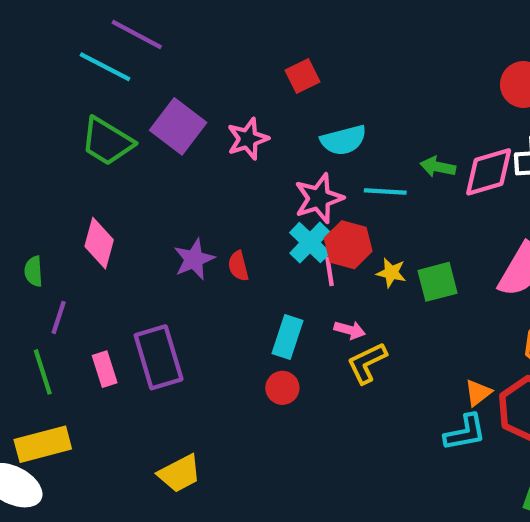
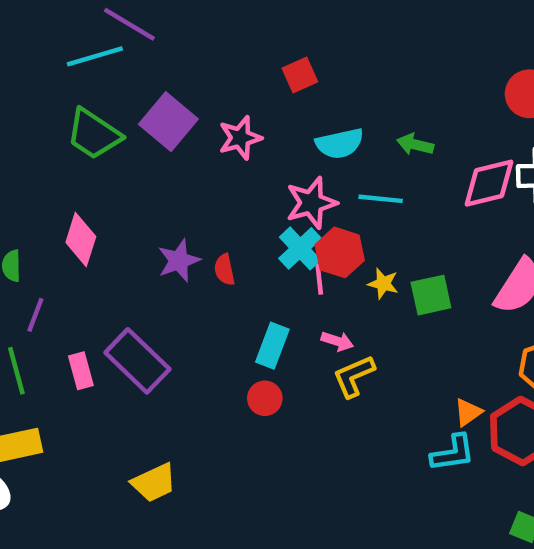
cyan line: (105, 67) -> (95, 56), turned -46
green arrow: (438, 167) -> (415, 144), moved
purple rectangle: (159, 357) -> (137, 361), turned -32

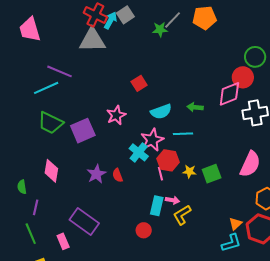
purple square: (168, 122) -> (83, 131), moved, turned 35
pink diamond: (489, 183) -> (229, 94), moved
cyan cross: (300, 248) -> (139, 152), moved
cyan rectangle: (272, 346) -> (157, 206), moved
pink rectangle: (81, 371) -> (63, 241), moved

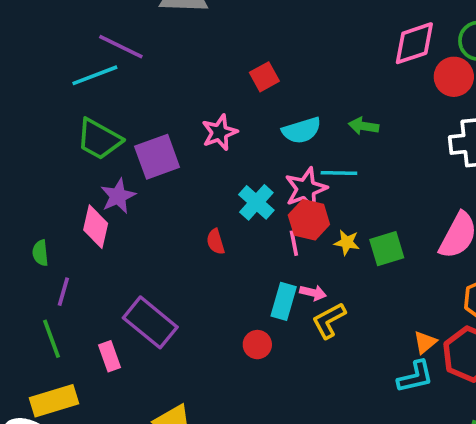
pink diamond: (229, 94) -> (414, 43), moved
pink star: (152, 140) -> (306, 189), moved
purple star: (96, 174) -> (118, 196), moved

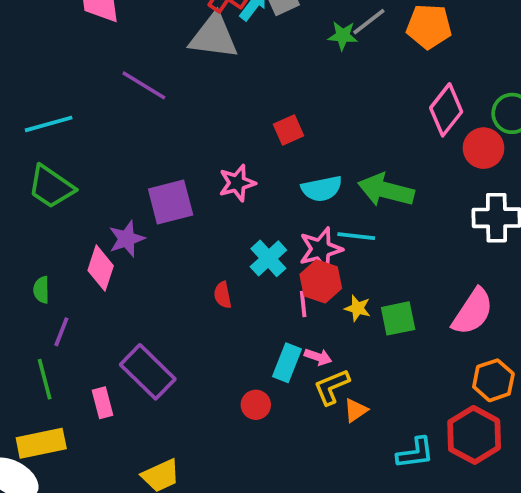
pink diamond: (414, 43) -> (446, 110), turned -39
cyan line: (95, 75) -> (49, 124), moved
green arrow: (364, 126) -> (386, 190), size x1.8
green trapezoid: (99, 139) -> (51, 187), moved
orange triangle: (425, 342) -> (356, 410), moved

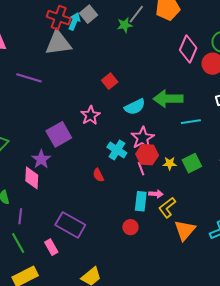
cyan line: (356, 236) -> (191, 122), moved
orange triangle: (356, 410) -> (185, 230), moved, size x1.6

